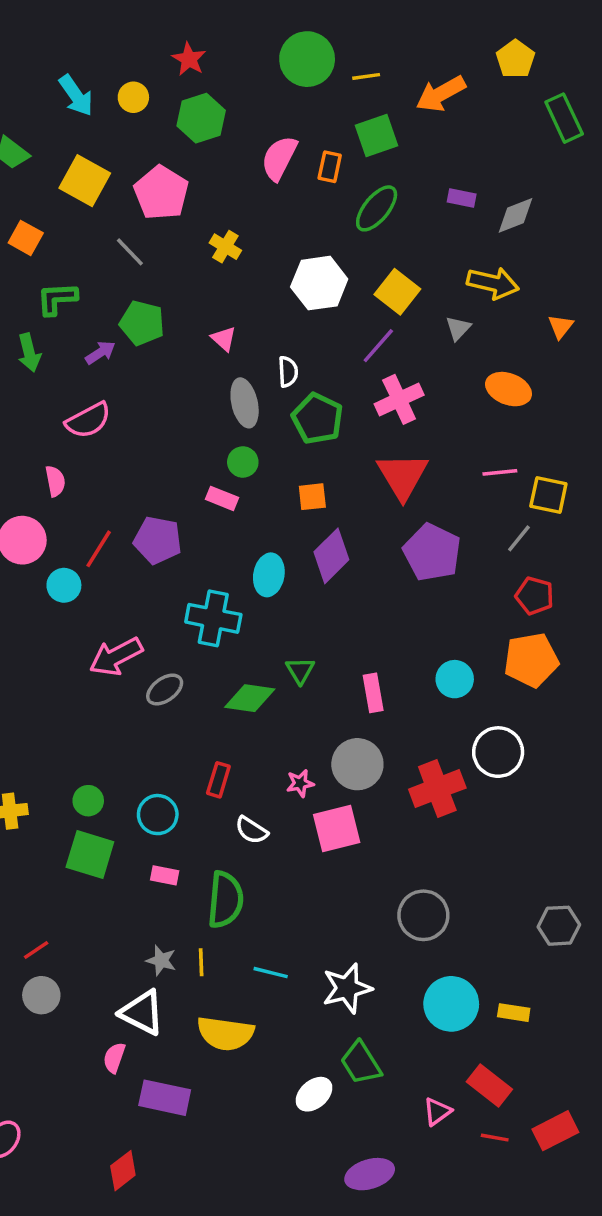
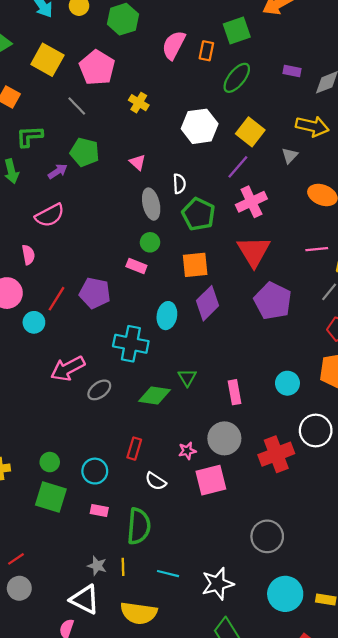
orange square: (312, 497) -> (195, 265), size x1.4

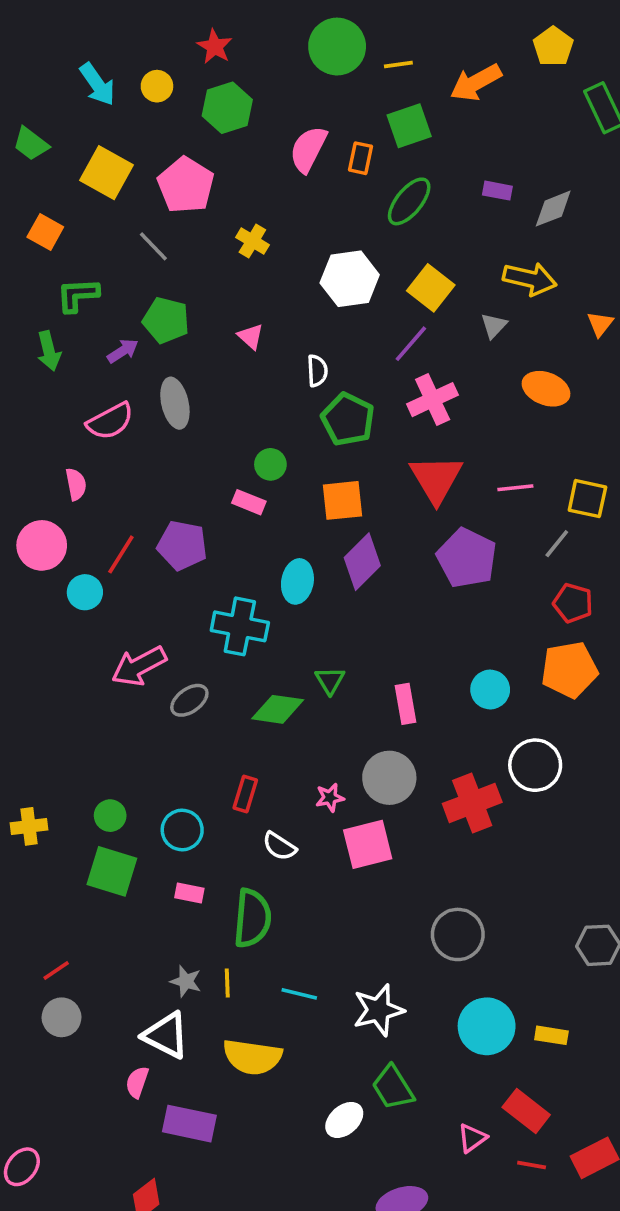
gray ellipse: (151, 204) -> (175, 403), moved
pink line: (317, 249) -> (515, 488), moved

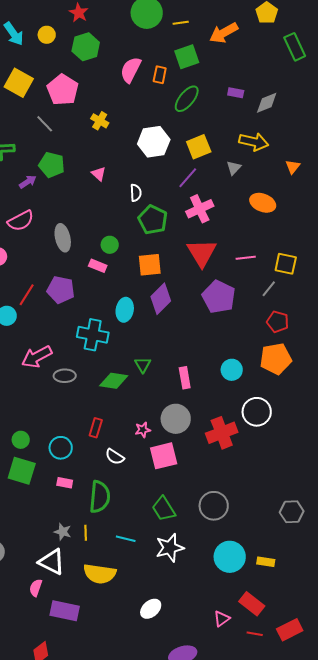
yellow square: (431, 288) -> (199, 147), turned 30
gray ellipse: (175, 403) -> (63, 238), moved
gray ellipse: (189, 700) -> (65, 376), turned 35
green trapezoid: (393, 1088) -> (164, 509), moved

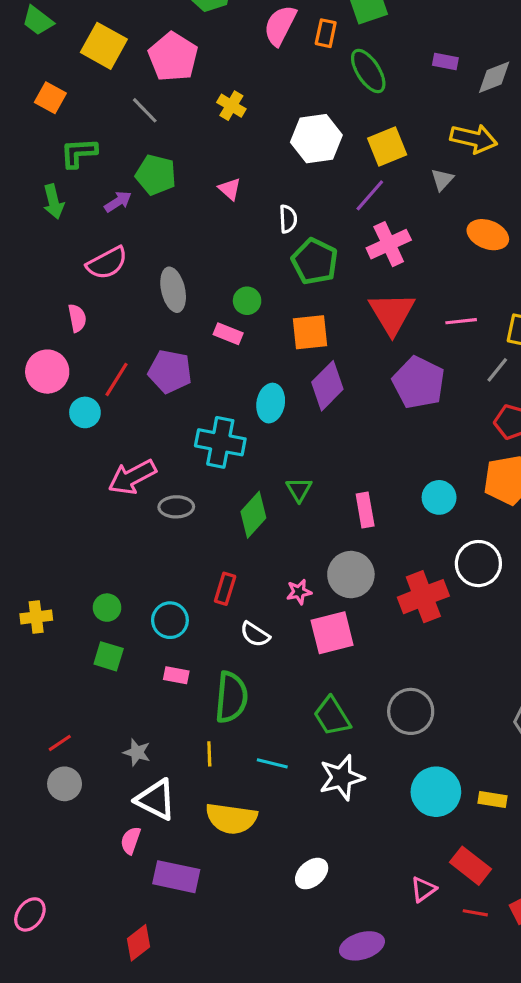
green ellipse: (187, 99) -> (368, 71), turned -72
green diamond: (114, 381) -> (253, 515), turned -56
green square: (22, 471) -> (109, 656), size x0.7
gray star: (63, 532) -> (137, 752), moved

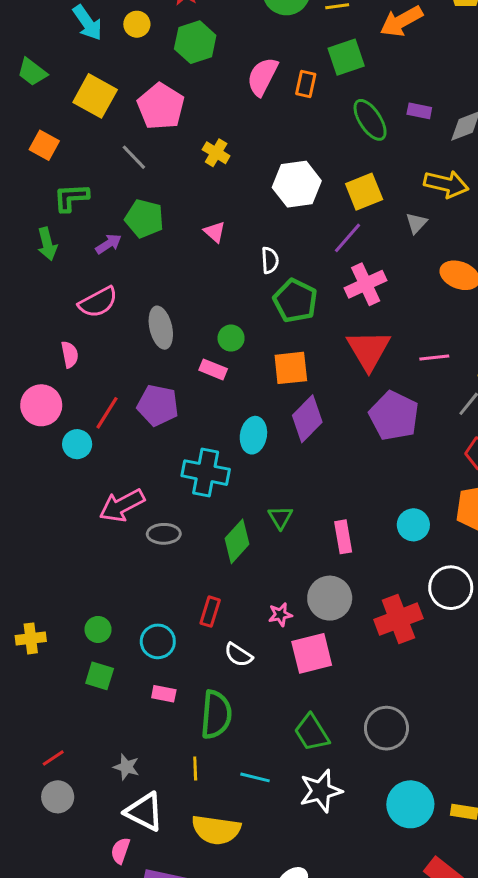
green ellipse: (368, 71) -> (370, 120), moved

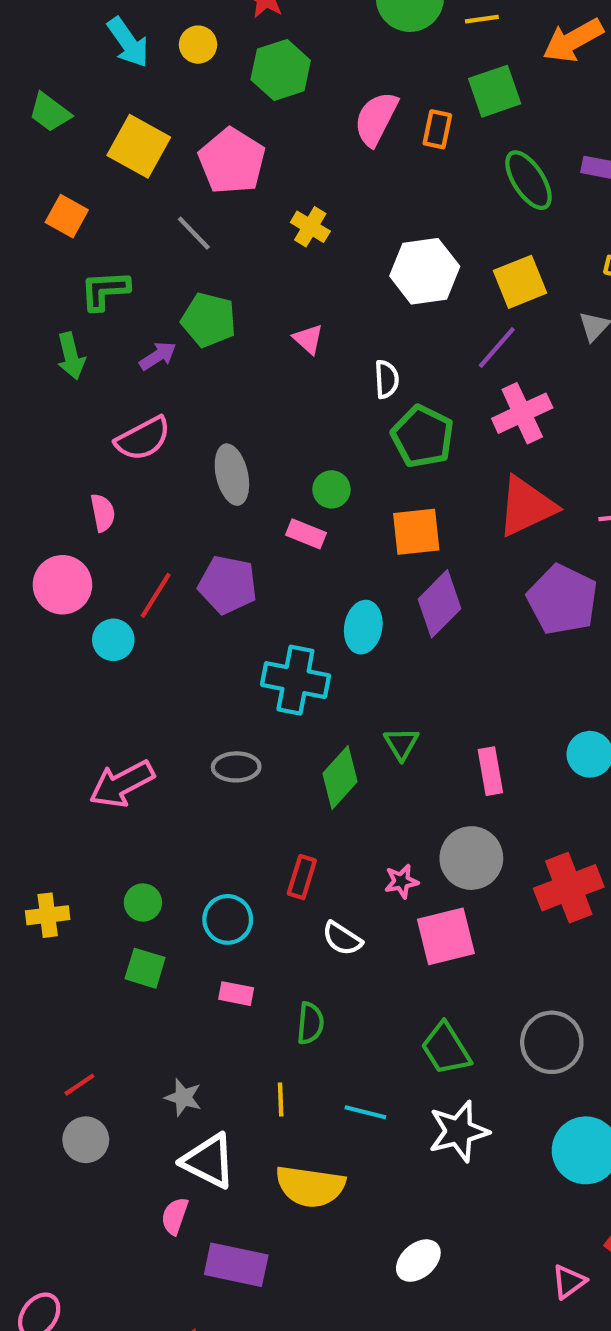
red triangle: (369, 350) -> (526, 506), turned 36
pink arrow: (122, 505) -> (122, 784), moved
green semicircle: (216, 715) -> (310, 1023), size x0.6

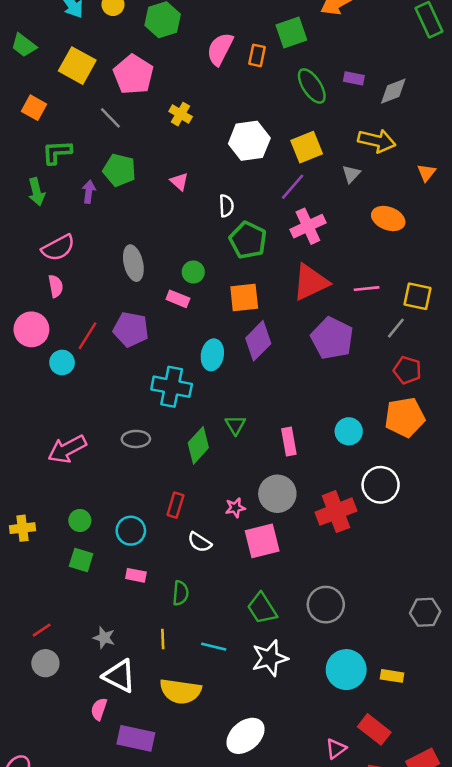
purple arrow: (158, 356) -> (89, 192), turned -50
pink semicircle: (143, 439) -> (58, 248), moved
white ellipse: (418, 1261) -> (245, 736), size x1.4

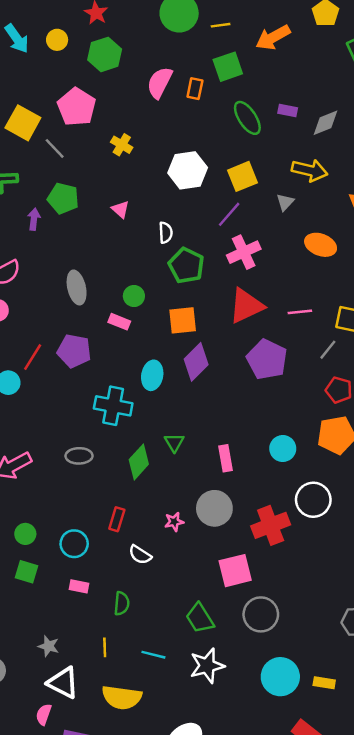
yellow square: (77, 66) -> (23, 123), moved
pink square: (262, 541) -> (235, 571), moved

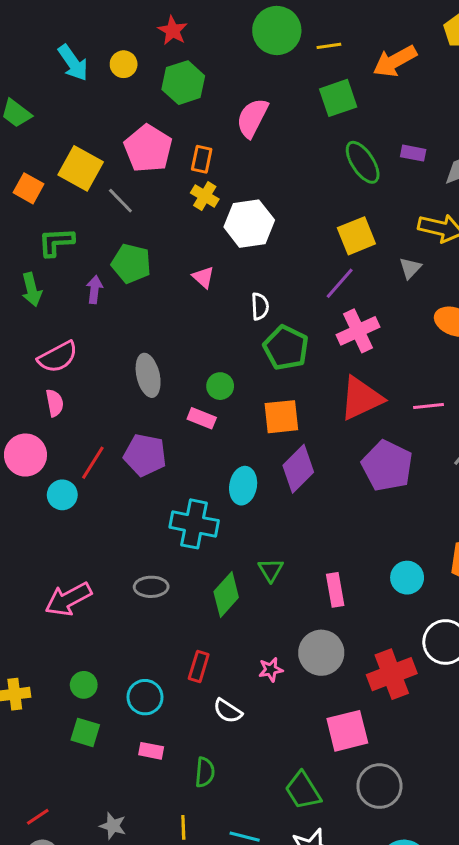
orange rectangle: (195, 89) -> (202, 159), moved
white hexagon: (188, 170) -> (249, 224), moved

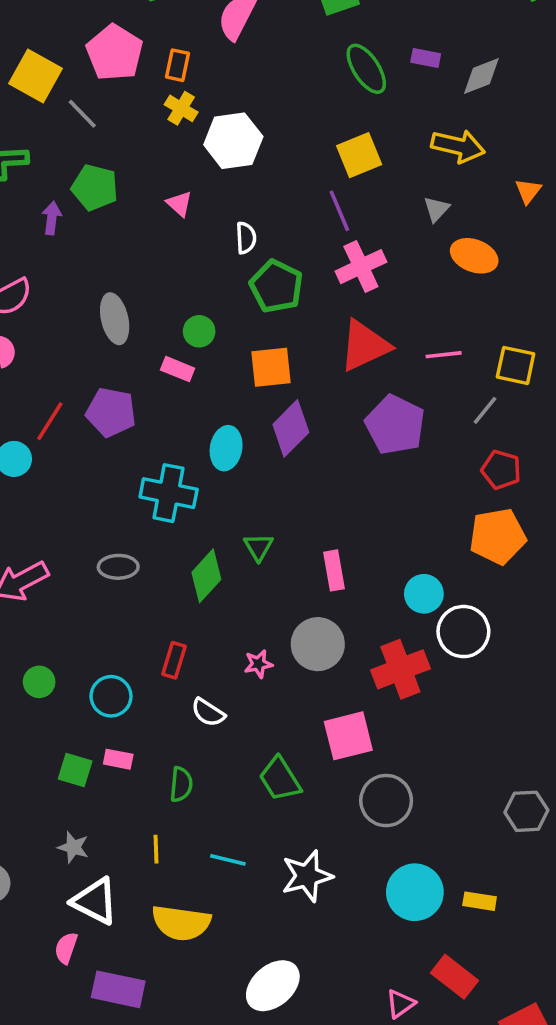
gray triangle: (410, 268) -> (436, 209), moved
purple line: (340, 283) -> (339, 211), turned -64
cyan circle: (407, 578) -> (424, 594), moved
green square: (85, 732) -> (75, 770), moved
green trapezoid: (303, 791) -> (280, 779), moved

